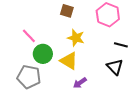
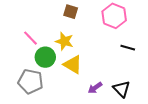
yellow star: (76, 38) -> (64, 41), moved
black triangle: (115, 67) -> (121, 89), moved
purple arrow: (80, 83) -> (95, 88), moved

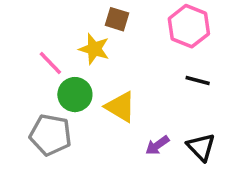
yellow star: (64, 41) -> (94, 49), moved
black line: (128, 48) -> (198, 80), moved

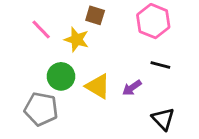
pink line: (50, 63) -> (41, 30), moved
purple arrow: (157, 145) -> (132, 88), moved

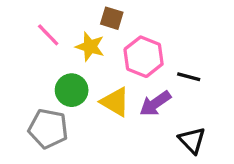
pink hexagon: (153, 21) -> (144, 57), moved
purple arrow: (132, 88) -> (155, 104), size x1.4

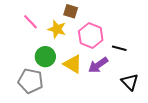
black triangle: (192, 140) -> (130, 82), moved

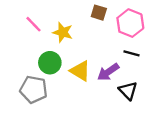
brown square: (71, 11) -> (99, 13), moved
pink hexagon: (91, 36) -> (130, 23), moved
black triangle: (130, 82) -> (128, 91), moved

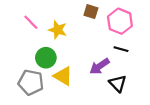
yellow triangle: (80, 71) -> (63, 76), moved

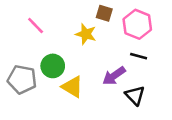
yellow star: (58, 30) -> (86, 34), moved
gray pentagon: (31, 82) -> (22, 79), moved

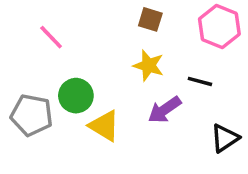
pink hexagon: (137, 24) -> (219, 27), moved
yellow star: (86, 34) -> (149, 65), moved
black triangle: (135, 95) -> (225, 138), moved, turned 40

